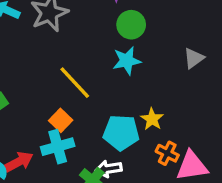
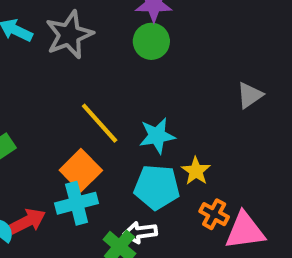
green circle: (131, 25) -> (151, 41), moved
cyan star: (127, 61) -> (157, 136), moved
orange square: (61, 120) -> (81, 170), size x1.4

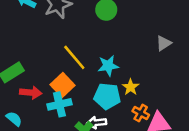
red arrow: (27, 221) -> (31, 93), moved, turned 30

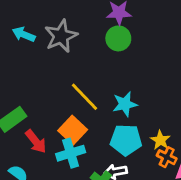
yellow star: (131, 87) -> (160, 140), moved
red arrow: (31, 93) -> (36, 141), turned 50

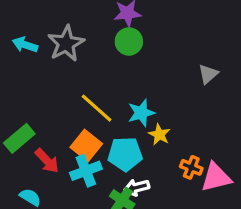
cyan pentagon: (126, 140) -> (125, 154), moved
yellow star: (160, 140) -> (159, 135), moved

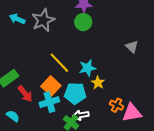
gray triangle: (208, 74) -> (132, 47), turned -40

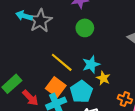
cyan arrow: (17, 19) -> (24, 16), moved
green circle: (83, 22) -> (85, 28), moved
cyan pentagon: (75, 93) -> (81, 92), turned -30

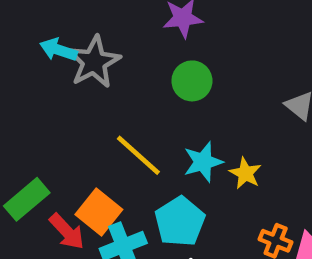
yellow star: (103, 78) -> (245, 173), moved
orange square: (56, 87) -> (99, 212), moved

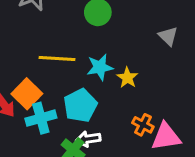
yellow line: (138, 155) -> (57, 58), turned -44

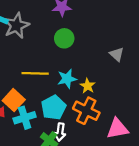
orange cross: (143, 125) -> (86, 111), moved, size x1.6
white arrow: (88, 139) -> (60, 132), turned -72

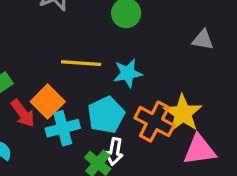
gray triangle: (117, 54) -> (203, 40), turned -35
yellow star: (88, 86) -> (183, 113), moved, size x1.6

